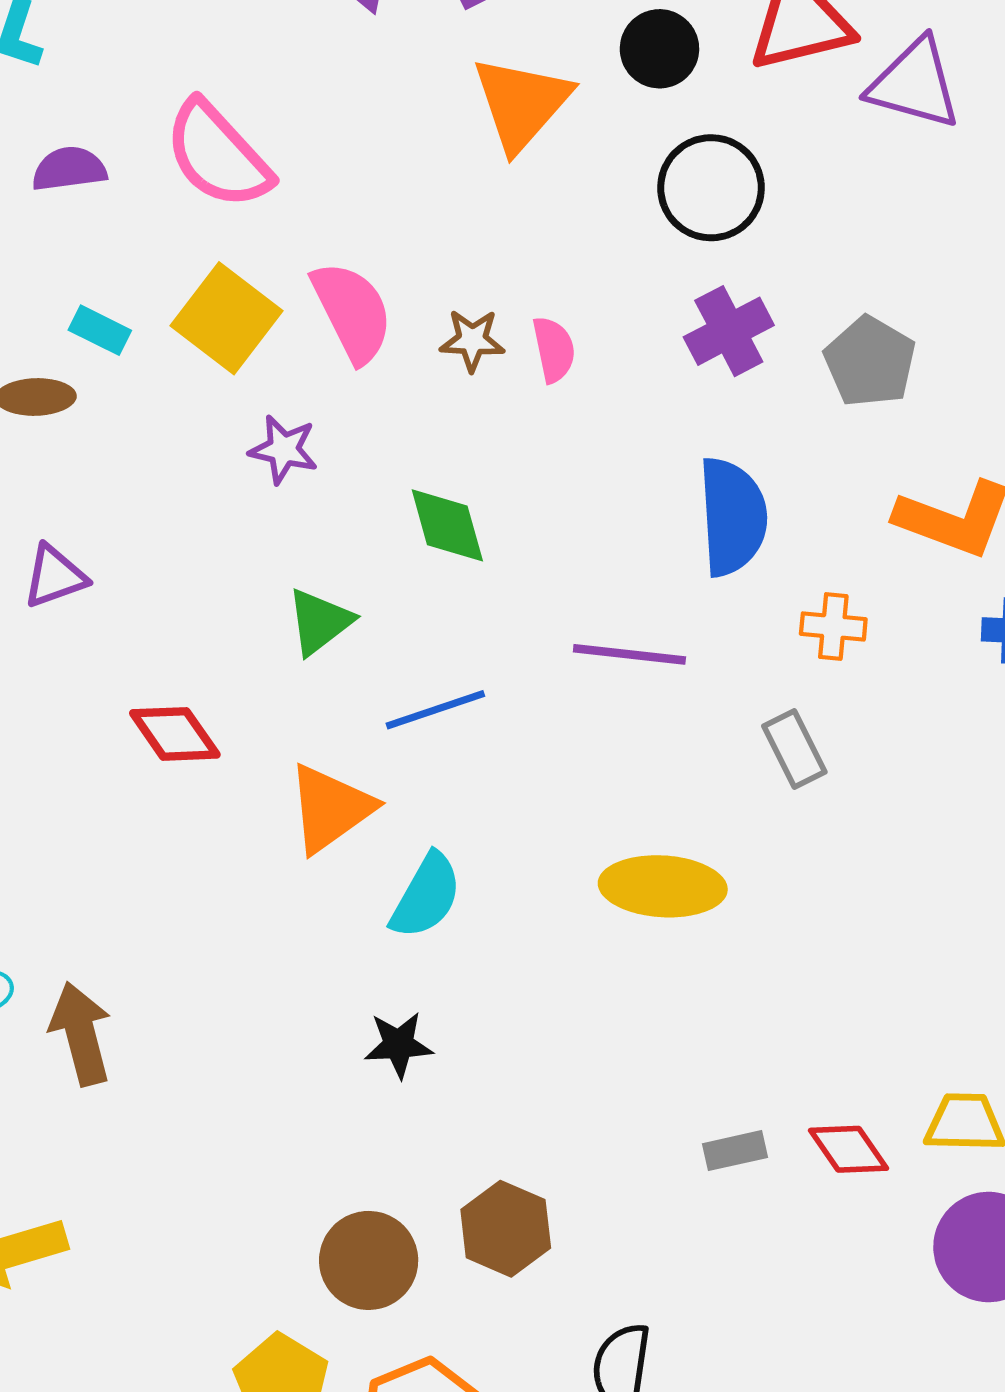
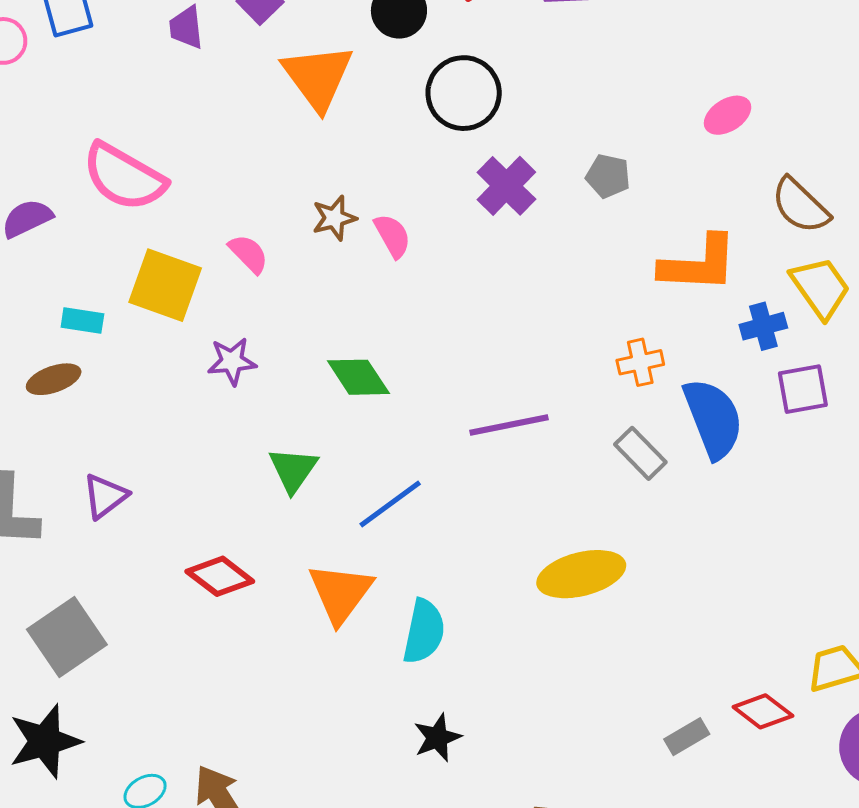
pink semicircle: (352, 312) -> (249, 254), size x0.6
brown star: (472, 340) -> (334, 218), moved
gray pentagon: (870, 362) -> (608, 176), size x0.7
blue semicircle: (733, 517) -> (713, 418), moved

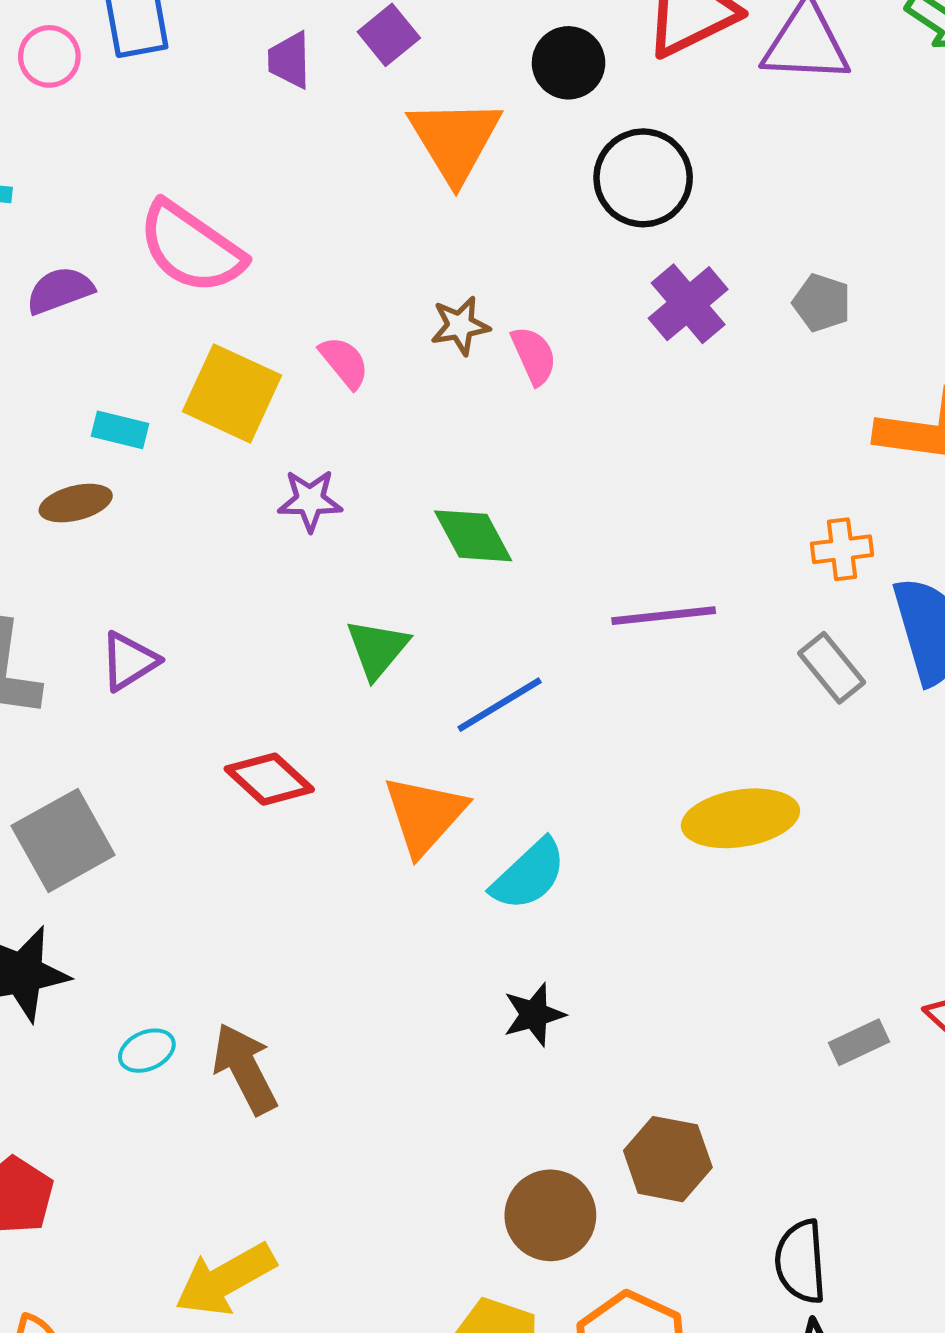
cyan semicircle: (424, 631) -> (529, 875), turned 30

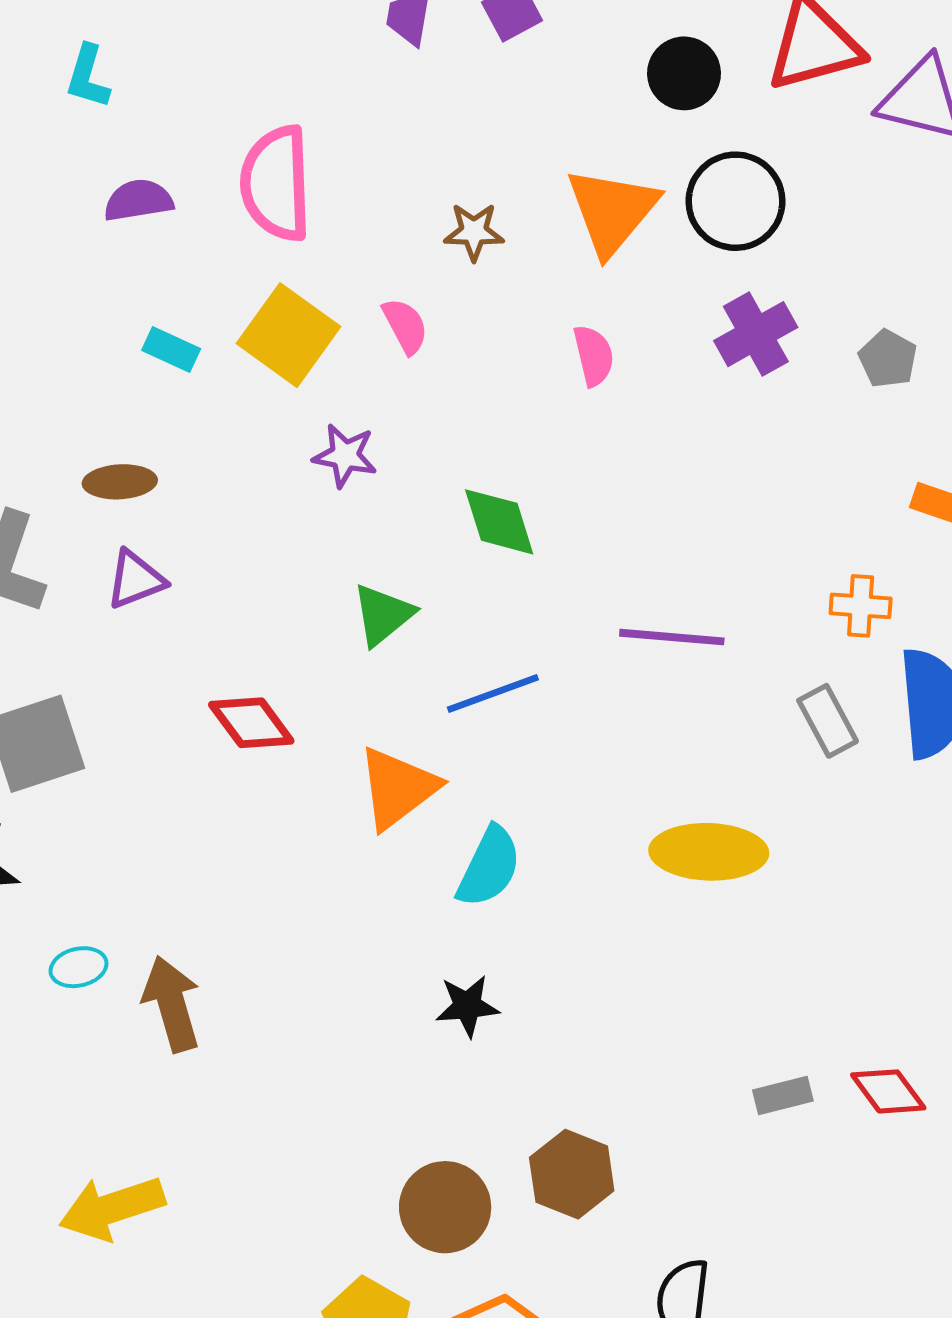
orange triangle: (455, 140) -> (612, 211), moved
pink semicircle: (191, 248) -> (276, 183), turned 42
brown star: (460, 326) -> (474, 232), moved
brown ellipse: (76, 503) -> (120, 482), moved
cyan semicircle: (529, 875) -> (489, 867), turned -32

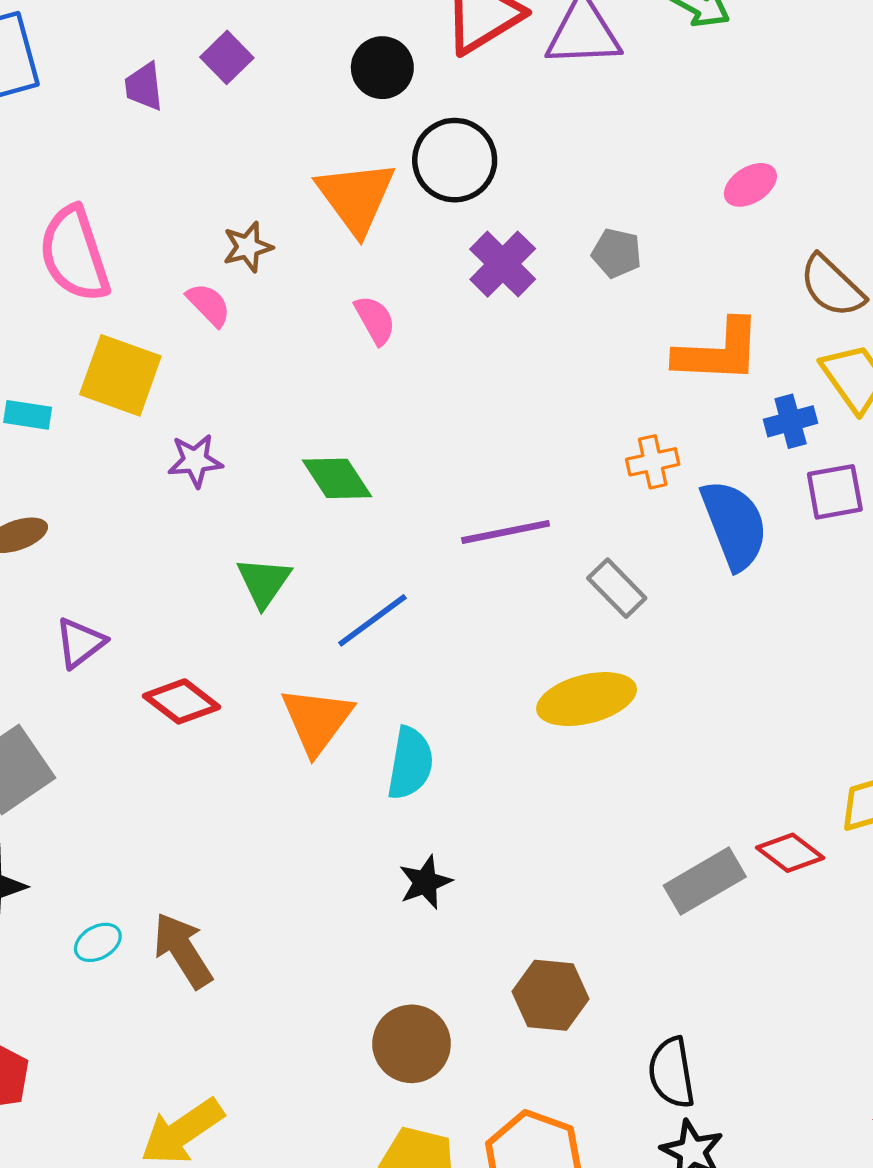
pink semicircle: (405, 326) -> (209, 305), moved
purple triangle: (136, 580) -> (80, 643), moved
gray rectangle: (828, 721) -> (617, 588), moved
gray rectangle: (783, 1096) -> (705, 881), size x1.6
brown circle: (445, 1207) -> (412, 1044), moved

